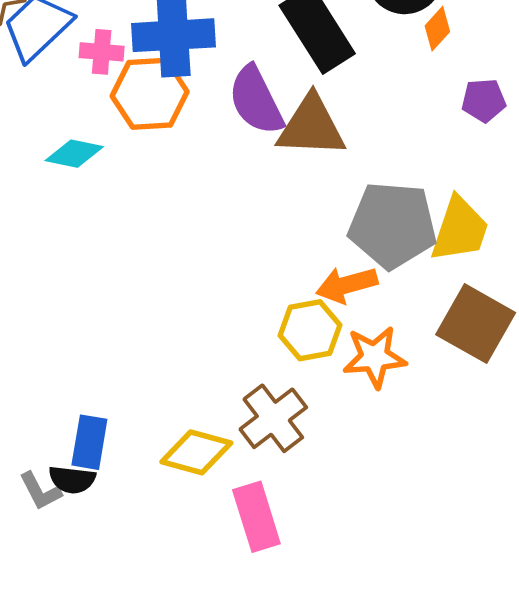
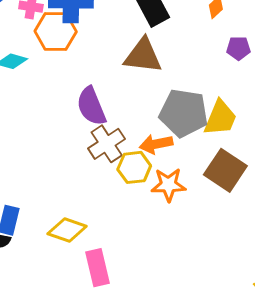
purple semicircle: (256, 100) -> (91, 106), moved
brown cross: (273, 418) -> (107, 144), moved

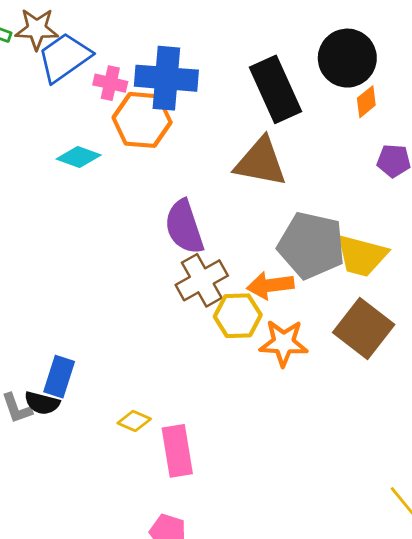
yellow trapezoid: (220, 118) -> (362, 256), turned 78
yellow diamond: (67, 230) -> (134, 421), moved, size x0.6

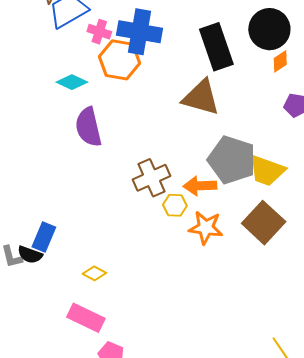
purple semicircle: (184, 227) -> (88, 127), moved
yellow hexagon: (238, 316) -> (175, 205), size x0.7
pink rectangle: (177, 451) -> (86, 318), moved, turned -60

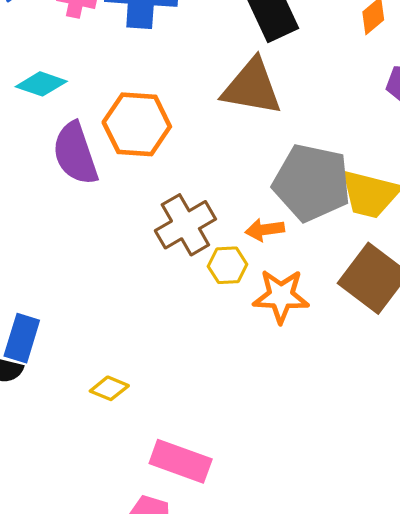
orange hexagon: (119, 60) -> (137, 124), moved
orange arrow: (200, 186) -> (265, 230), size x0.7
pink rectangle: (86, 318) -> (181, 461), moved

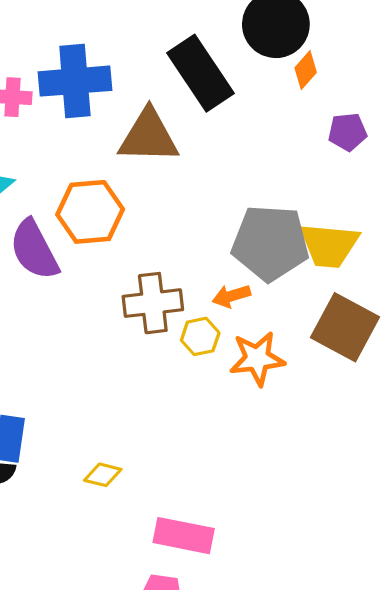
brown triangle: (252, 87) -> (148, 136), moved
brown cross: (185, 225) -> (153, 303), turned 32

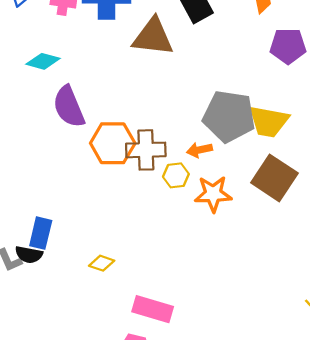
purple pentagon: (348, 132) -> (288, 46), size x1.4
orange hexagon: (90, 212) -> (113, 143), moved

